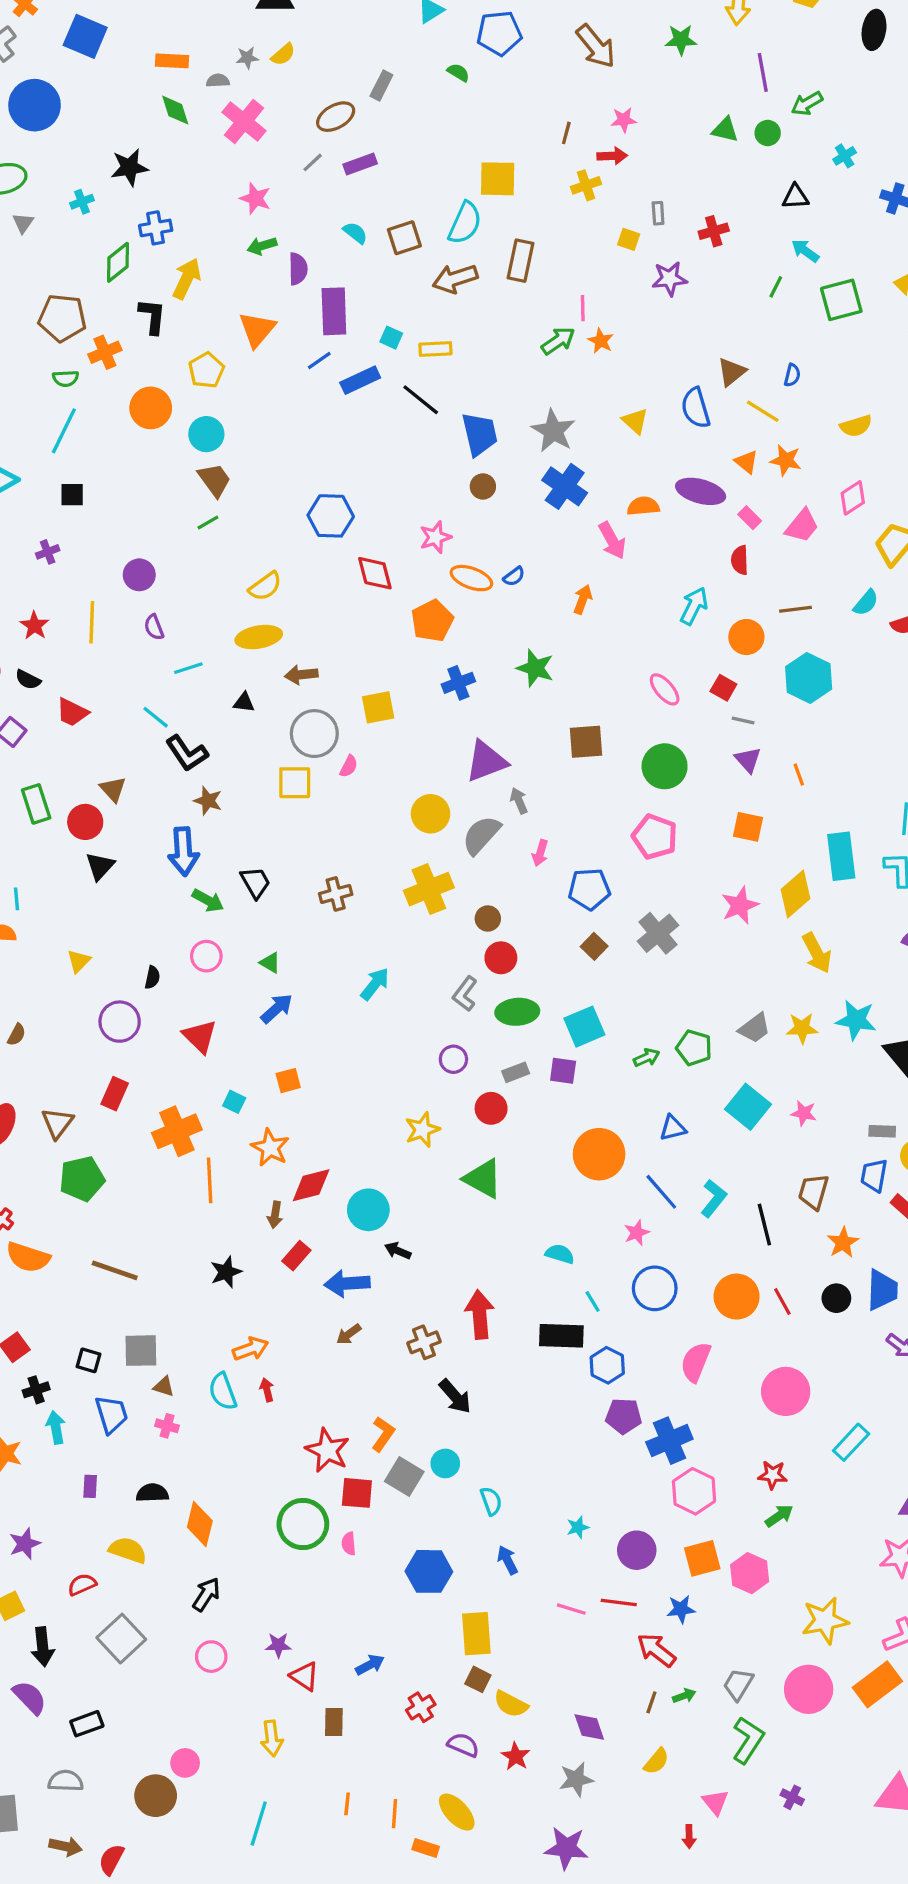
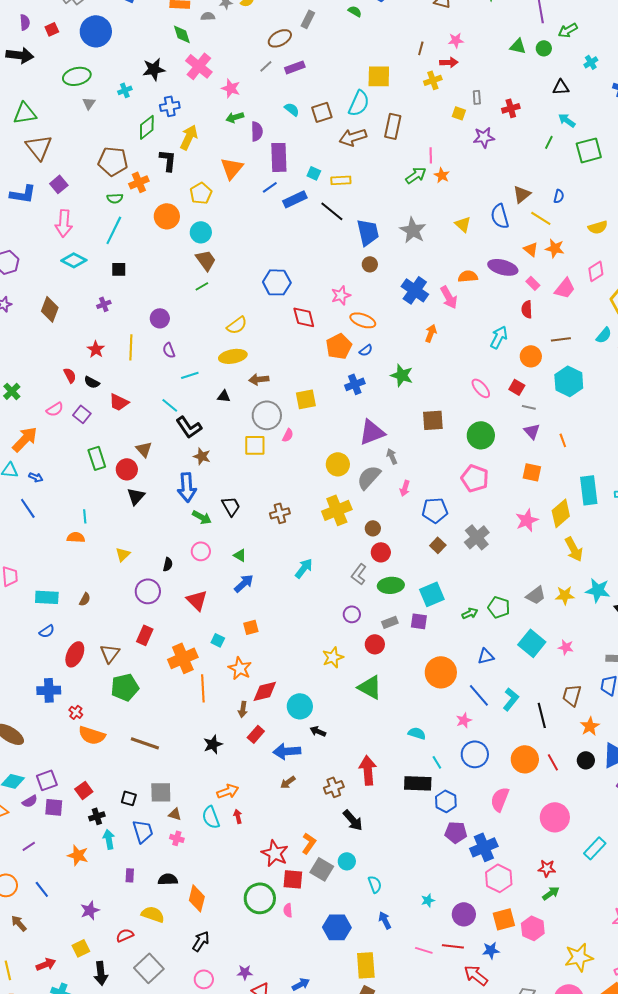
pink cross: (244, 122) -> (199, 66), moved
blue cross: (565, 486) -> (415, 290), moved
blue semicircle: (514, 576) -> (366, 350), moved

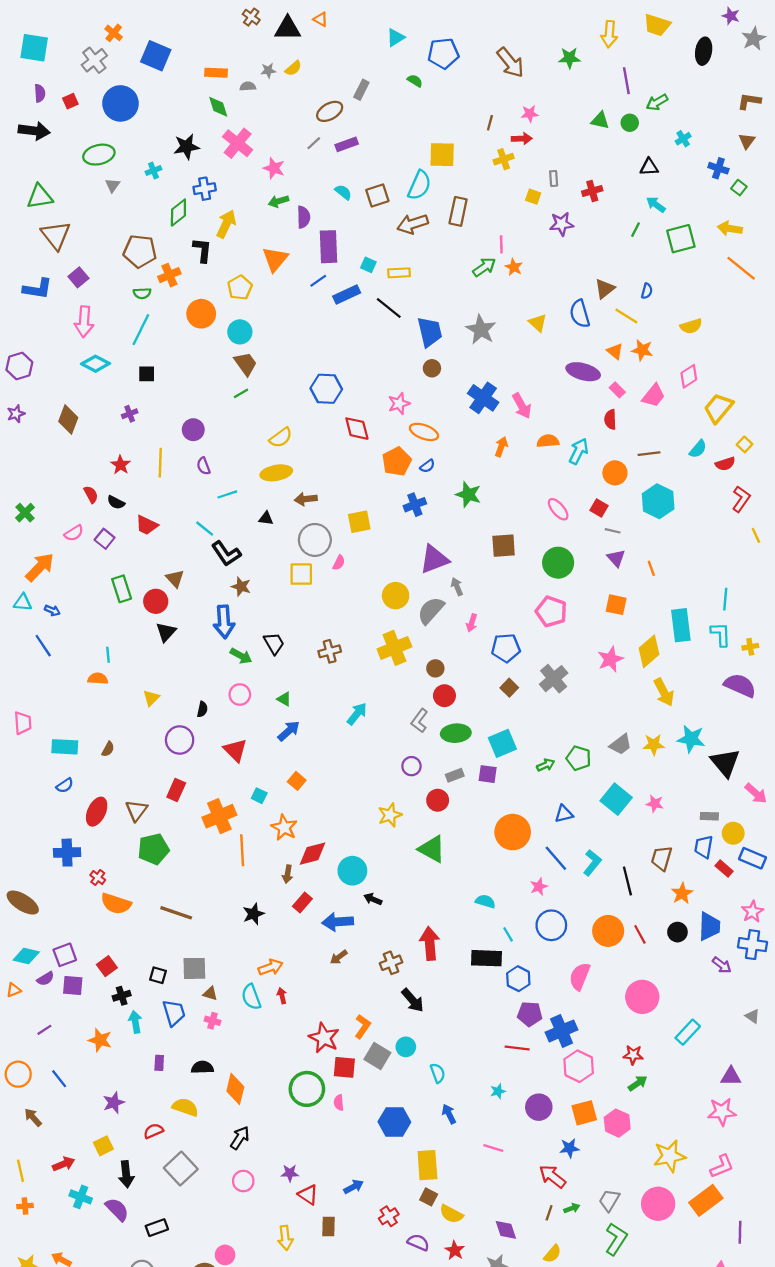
orange semicircle: (468, 276) -> (548, 441), moved
orange square: (251, 627) -> (297, 781), turned -35
red line: (453, 946) -> (517, 1048), moved

